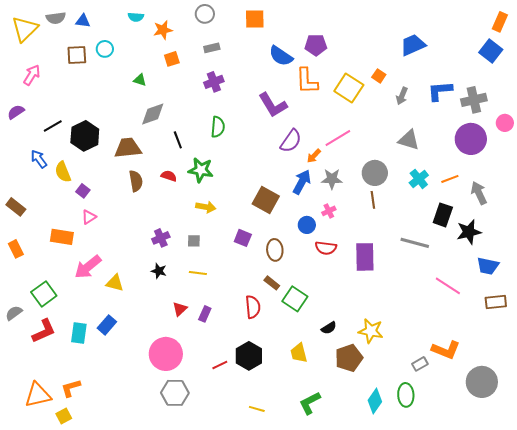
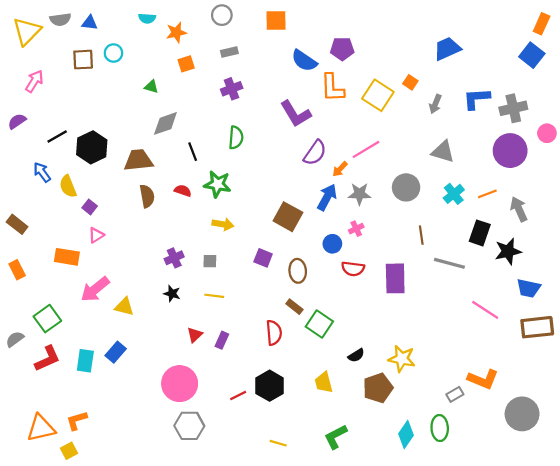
brown line: (373, 200) -> (421, 235), moved
brown rectangle: (496, 302) -> (537, 327), size x1.4

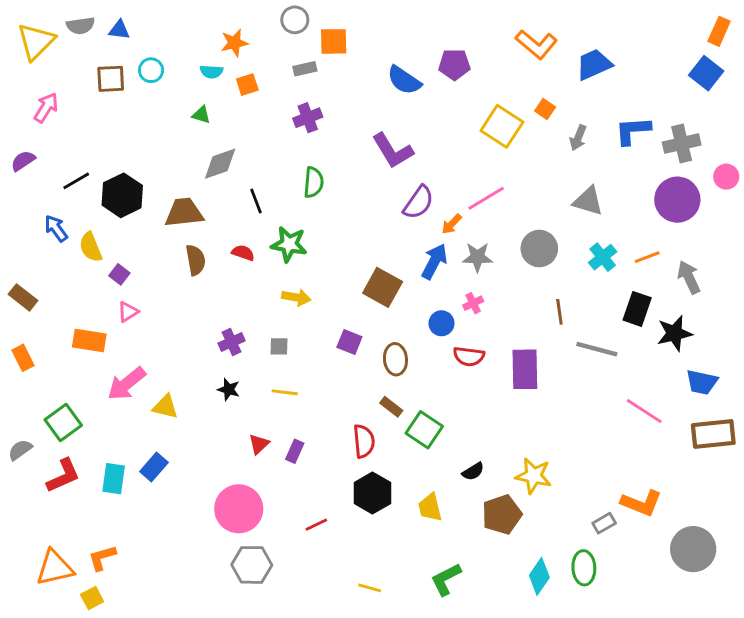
cyan semicircle: (147, 18) -> (211, 72), moved
orange square: (276, 21) -> (334, 41), moved
orange L-shape: (332, 88) -> (536, 44), moved, turned -48
black hexagon: (270, 386) -> (372, 493), moved

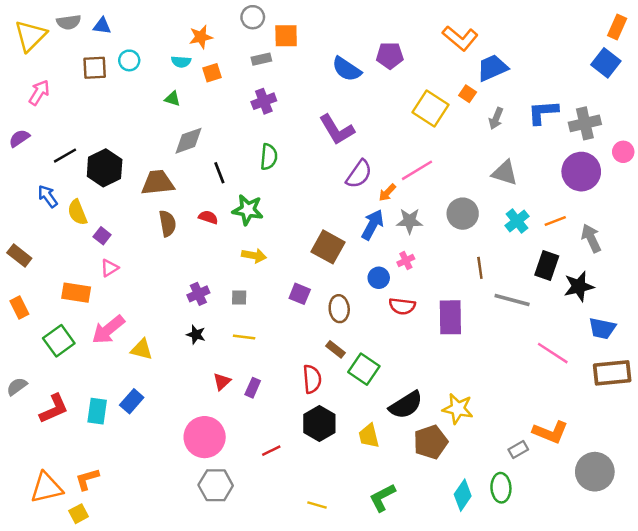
blue trapezoid: (594, 64) -> (492, 68), moved
green square: (63, 423) -> (59, 341), moved
black semicircle: (473, 471) -> (406, 405), size x1.8

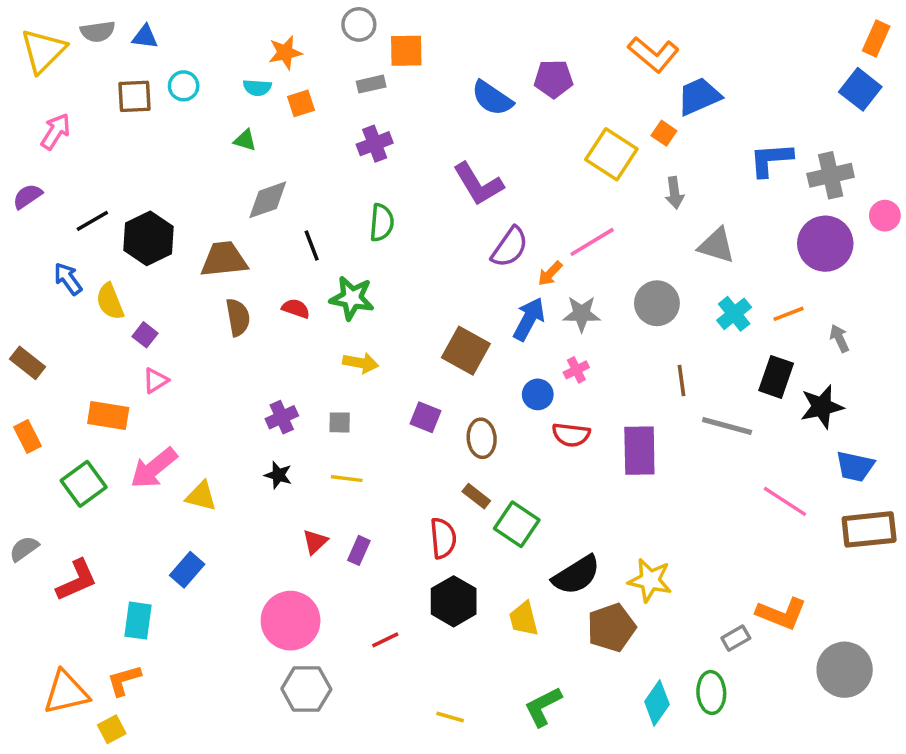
gray arrow: (496, 118) -> (674, 193), moved, turned -30
gray arrow: (591, 238) -> (839, 338), size x0.7
cyan rectangle: (97, 411) -> (138, 621), moved

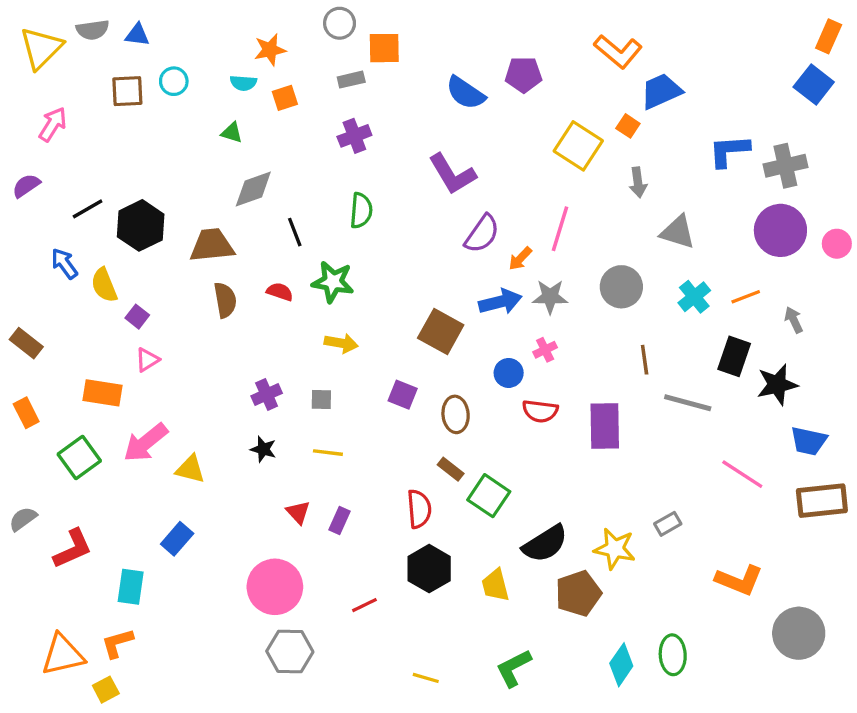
pink circle: (885, 216) -> (837, 244), moved
pink line: (592, 242) -> (560, 229), turned -42
blue arrow: (529, 319) -> (500, 302), turned 48
red triangle: (315, 542) -> (298, 512), turned -30
gray rectangle: (736, 638) -> (668, 524), moved

